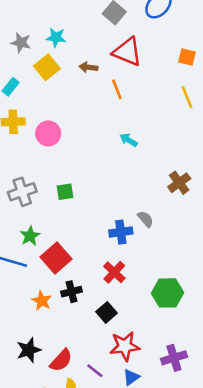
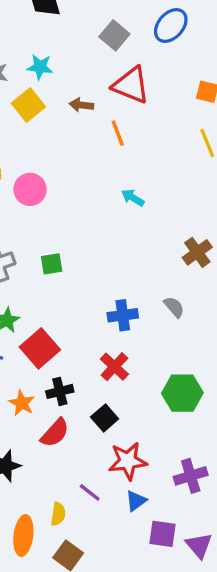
gray semicircle: (145, 219) -> (174, 307), moved
red semicircle: (61, 360) -> (55, 433), moved

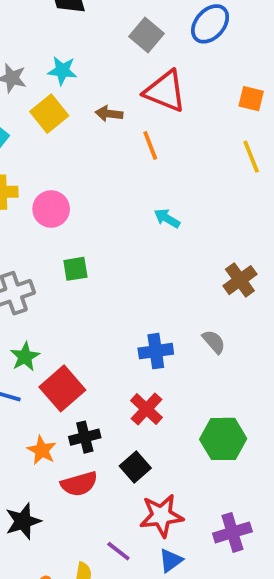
green square: (52, 264) -> (75, 269), moved
red semicircle: (55, 433) -> (79, 484), turned 32

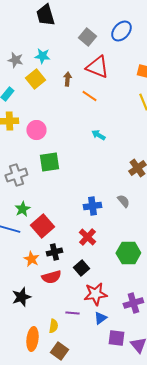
brown arrow: (109, 114) -> (67, 79), turned 88
orange line: (150, 145) -> (89, 96), turned -35
green square: (75, 269) -> (49, 162), size x1.5
purple line: (118, 551) -> (72, 313), turned -32

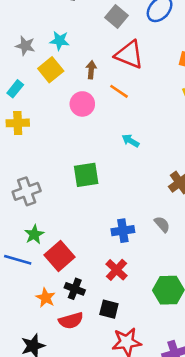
pink circle: (36, 130) -> (82, 104), moved
green square: (49, 162) -> (86, 175), moved
black cross: (54, 252) -> (75, 289), turned 35
black square: (81, 268) -> (109, 309), turned -35

